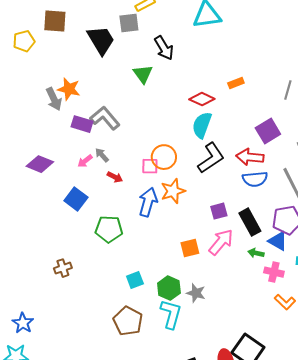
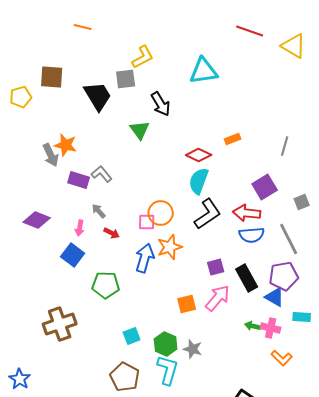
gray L-shape: (105, 118) -> (102, 174), size x0.7
pink arrow: (85, 161) -> (80, 228), moved, turned -42
green arrow: (256, 253) -> (253, 326), moved
brown cross: (63, 268) -> (60, 324), size x1.8

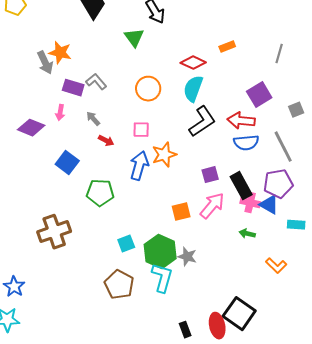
orange circle: (161, 213) -> (148, 89), moved
pink arrow: (80, 228) -> (60, 113), moved
pink cross: (271, 328) -> (250, 203), moved
green hexagon: (166, 344) -> (160, 252), size x1.4

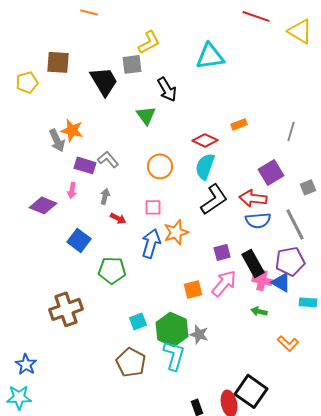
gray arrow: (93, 119) -> (105, 196), turned 56

